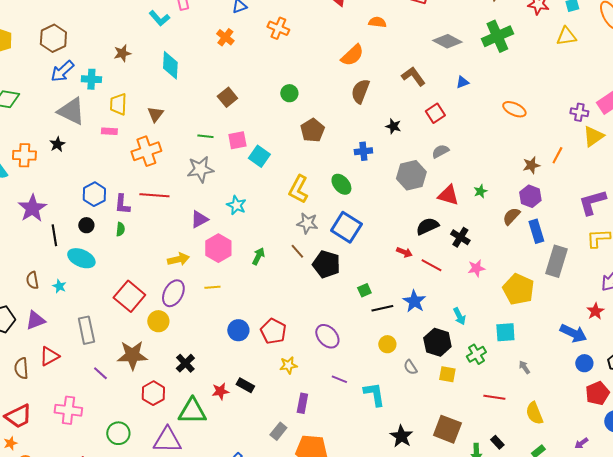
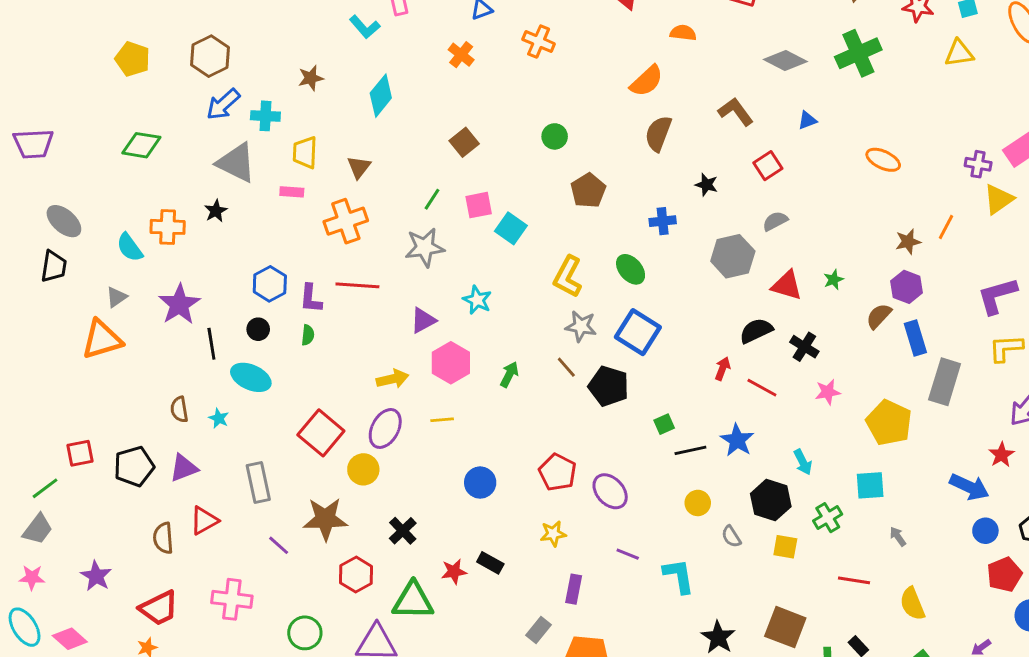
cyan diamond: (170, 65) -> (381, 96), turned 36
green line: (205, 136) -> (432, 199), turned -63
red arrow: (404, 252) -> (723, 369), turned -91
red pentagon: (273, 331) -> (558, 472), moved

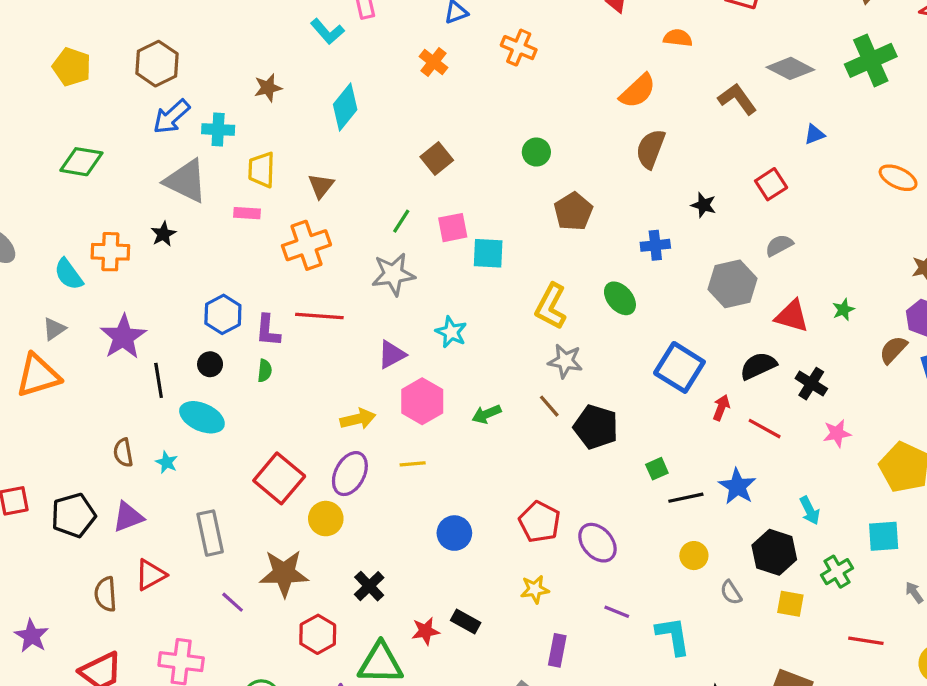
brown L-shape: (736, 112) -> (737, 99), moved
cyan square: (511, 228) -> (488, 253), turned -32
blue square: (638, 332) -> (679, 367), moved
green arrow: (509, 374) -> (487, 414), turned -140

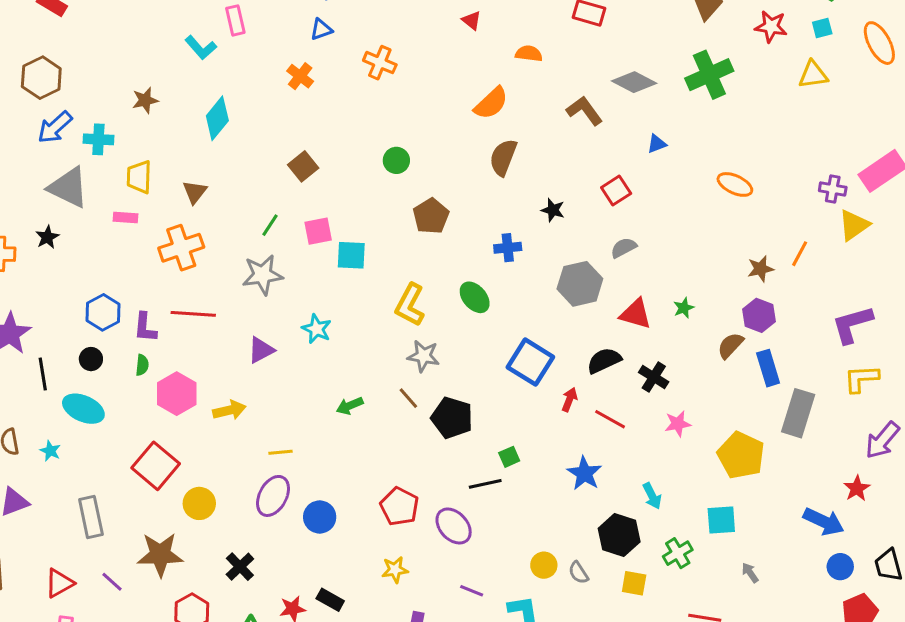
pink hexagon: (422, 401) -> (177, 394), moved
purple ellipse: (350, 474) -> (273, 496), moved
black line: (686, 498) -> (485, 484), moved
yellow circle: (694, 556) -> (544, 565), moved
red triangle: (151, 575) -> (59, 583), moved

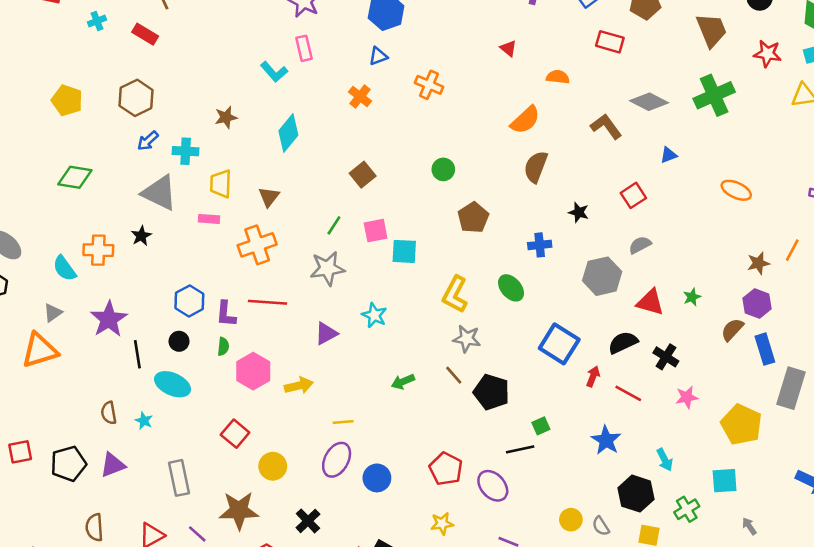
blue arrow: (55, 127) -> (148, 141), size x0.7
red square: (156, 466) -> (235, 434), size x0.7

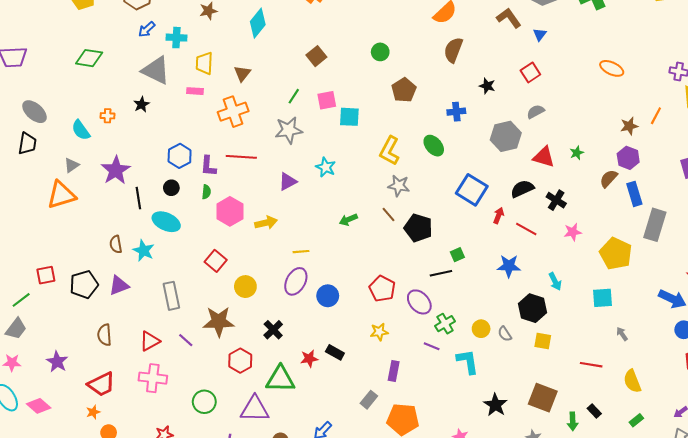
blue triangle: (669, 155) -> (540, 34), moved, turned -32
orange cross: (98, 250) -> (108, 116), size x0.6
cyan star: (144, 421) -> (144, 251), size x1.5
blue star: (606, 440) -> (509, 266), turned -30
green cross: (687, 509) -> (445, 324), moved

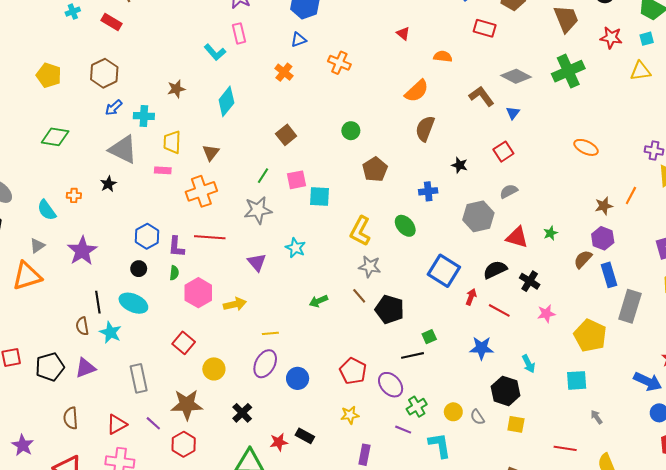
purple triangle: (288, 182) -> (257, 262), turned -42
black line: (138, 198) -> (98, 302), moved
red hexagon: (240, 361) -> (184, 444), moved

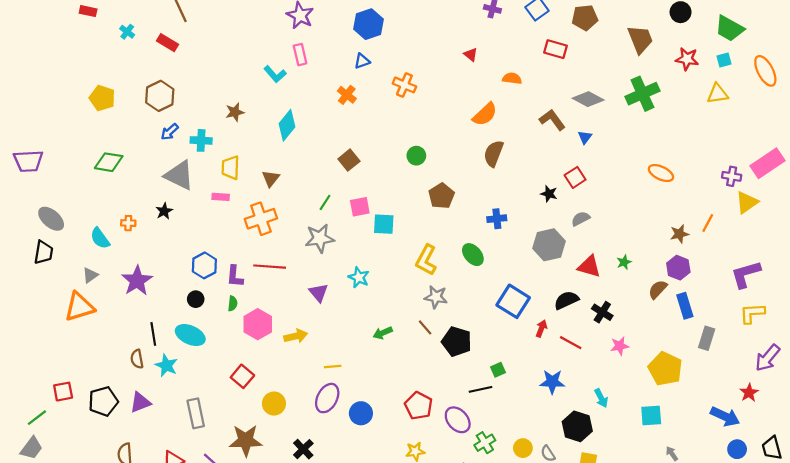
cyan cross: (73, 12) -> (127, 32), turned -32
black star: (460, 165) -> (549, 194), moved
gray rectangle: (630, 306) -> (707, 338), size x0.7

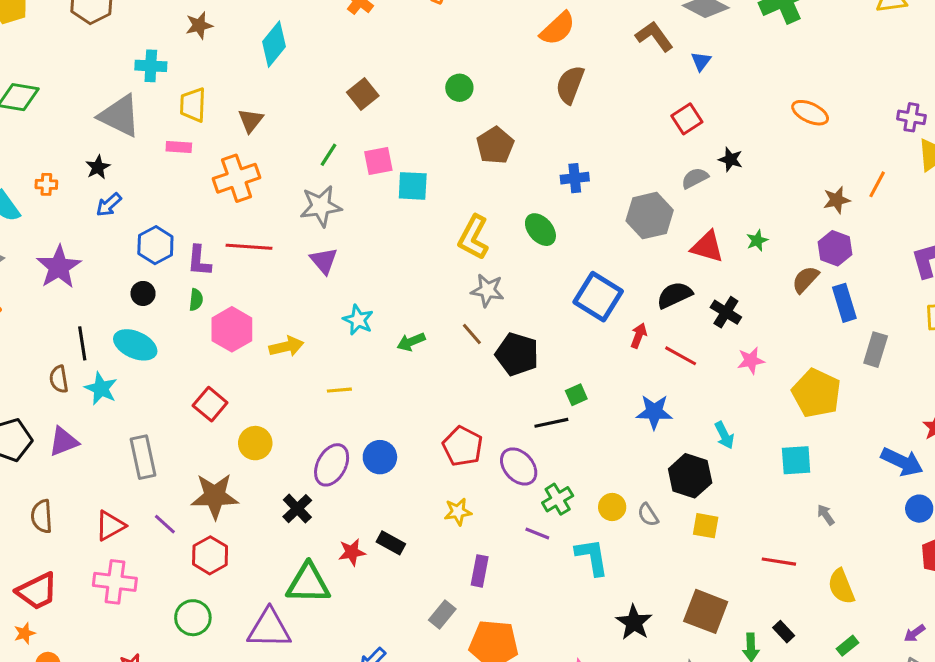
blue arrow: (170, 132) -> (109, 205), moved
black star: (549, 194) -> (731, 159), moved
cyan star: (359, 277) -> (358, 320), moved
purple triangle: (319, 293) -> (324, 261), moved
purple ellipse: (327, 398) -> (332, 465), moved

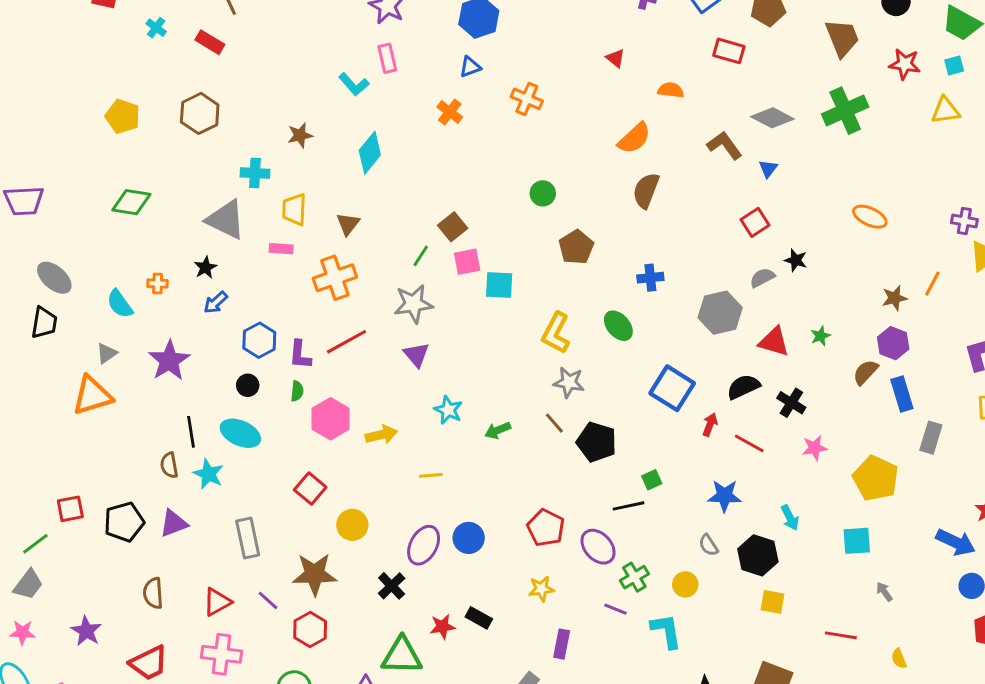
brown square: (363, 94) -> (453, 227), moved
red line: (249, 247) -> (347, 342), turned -33
gray semicircle: (648, 515) -> (708, 545), moved
yellow semicircle: (841, 586) -> (899, 659), size x0.6

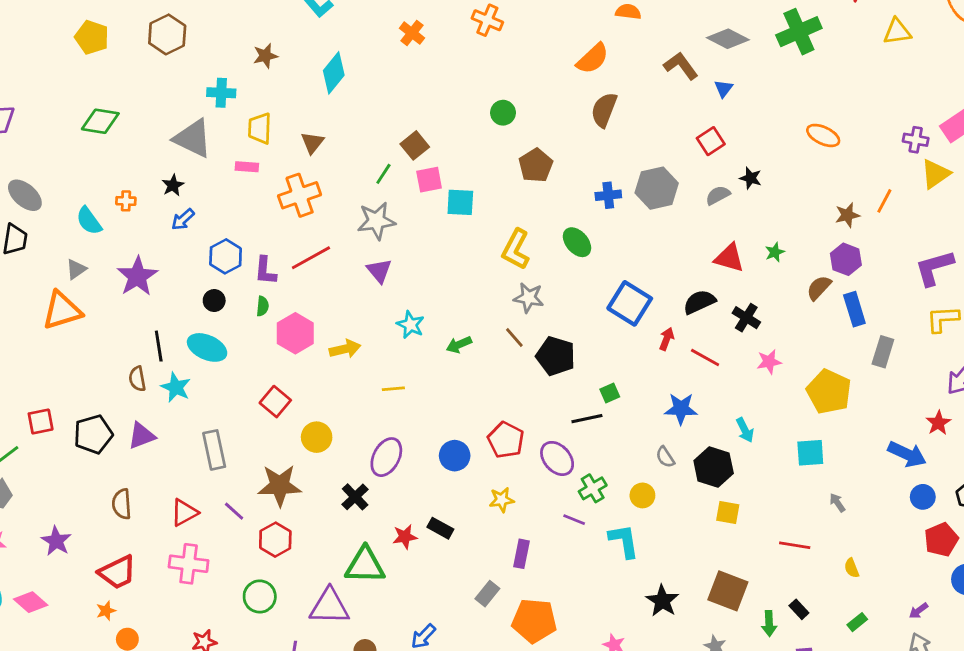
gray hexagon: (720, 313) -> (657, 188), moved
blue circle: (469, 538) -> (455, 456), moved

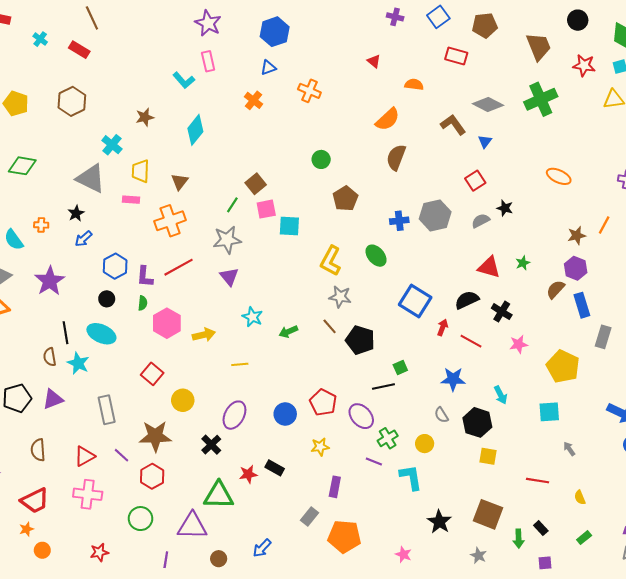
cyan cross: (221, 93) -> (112, 145), turned 36

